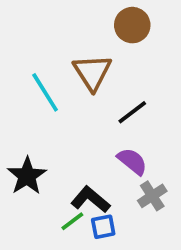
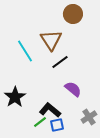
black line: (132, 112) -> (60, 62), moved
gray cross: (152, 196) -> (89, 117), moved

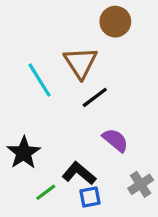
green line: (40, 122) -> (46, 192), moved

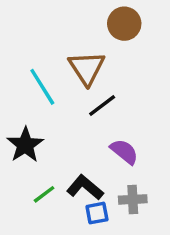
black star: (24, 153) -> (25, 145), moved
gray cross: (141, 184) -> (133, 199), moved, turned 30
green line: (46, 192) -> (44, 194), moved

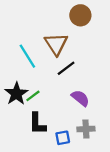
black L-shape: (85, 187) -> (37, 123), moved, turned -130
green line: (44, 194) -> (33, 96), moved

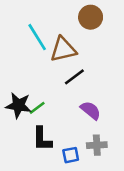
brown triangle: (56, 44) -> (63, 49), turned 50
cyan line: (27, 56) -> (37, 37), moved
black star: (16, 94) -> (19, 105), turned -30

